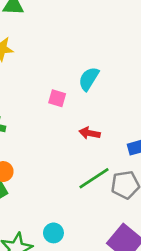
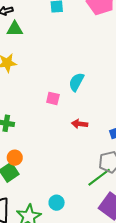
green line: (94, 178) -> (99, 177), moved

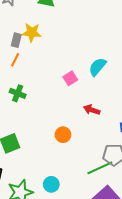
pink square: (53, 98) -> (70, 78), turned 32
orange circle: (15, 158) -> (63, 135), moved

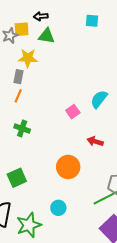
yellow star: (32, 32) -> (28, 58), moved
orange circle: (63, 135) -> (68, 167), size x1.5
cyan circle: (51, 184) -> (58, 208), moved

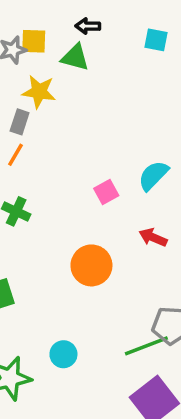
black arrow: (41, 16) -> (88, 26), moved
red arrow: (95, 141) -> (153, 237), moved
orange circle: (68, 167) -> (91, 265), moved

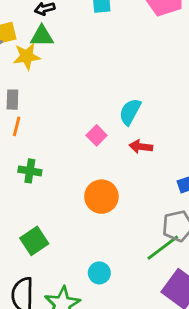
yellow star: (39, 92) -> (27, 56), moved
red arrow: (153, 237) -> (141, 147), moved

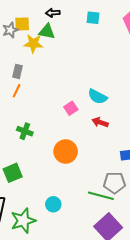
cyan semicircle: (130, 112) -> (97, 97), turned -102
green cross: (30, 171) -> (25, 131), moved
green line: (163, 248) -> (101, 196), turned 40

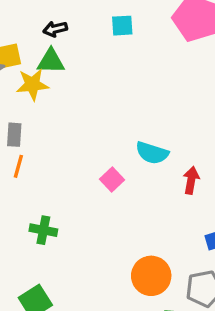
red arrow: (100, 122) -> (191, 180), moved, turned 91
orange circle: (66, 152) -> (151, 276), moved

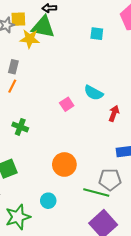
cyan square: (122, 26) -> (97, 34), moved
green triangle: (51, 61) -> (43, 27), size x1.4
orange circle: (151, 276) -> (64, 164), moved

